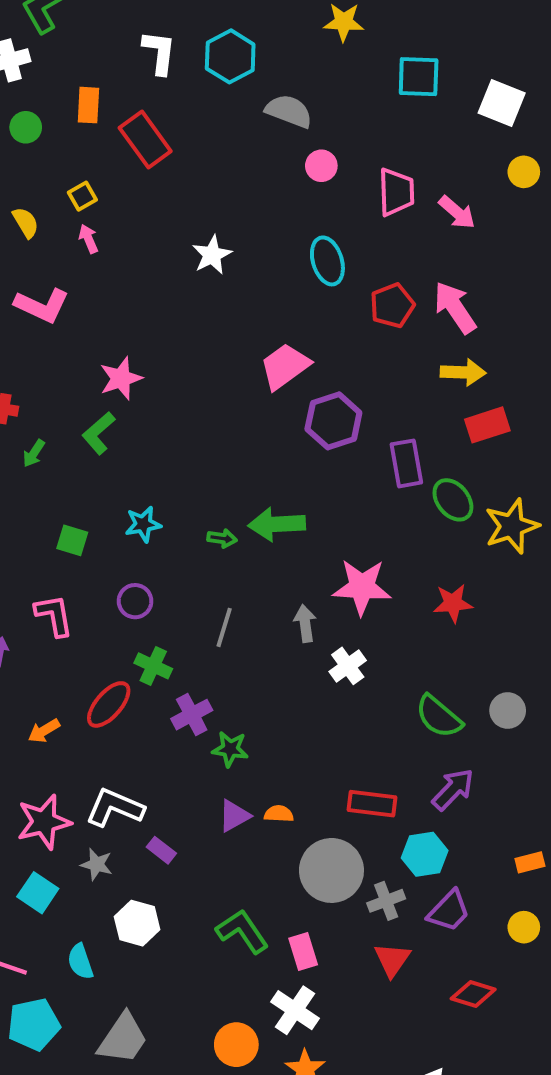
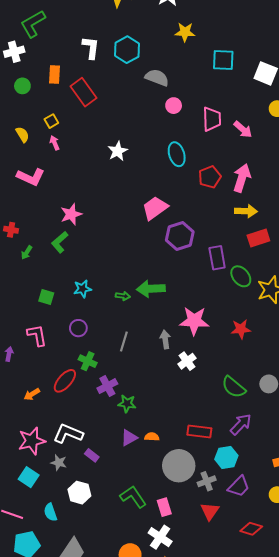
pink arrow: (455, 308) -> (242, 178), turned 52

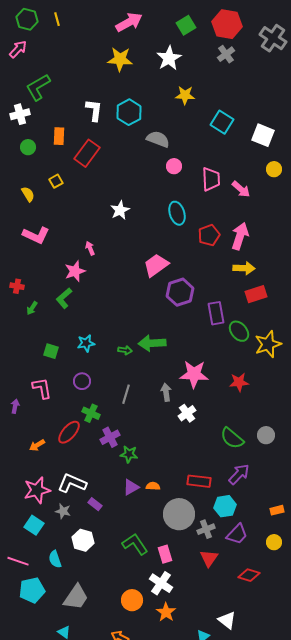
cyan square: (223, 60) -> (222, 122), turned 30
red rectangle: (84, 92) -> (87, 153), turned 72
pink arrow: (55, 143) -> (90, 248), moved

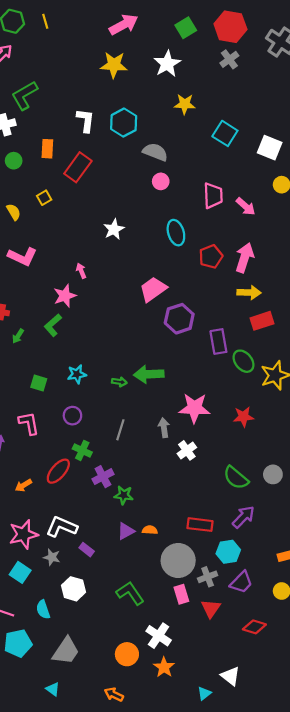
pink circle: (174, 166) -> (161, 181), moved
pink rectangle: (165, 554) -> (181, 594), moved

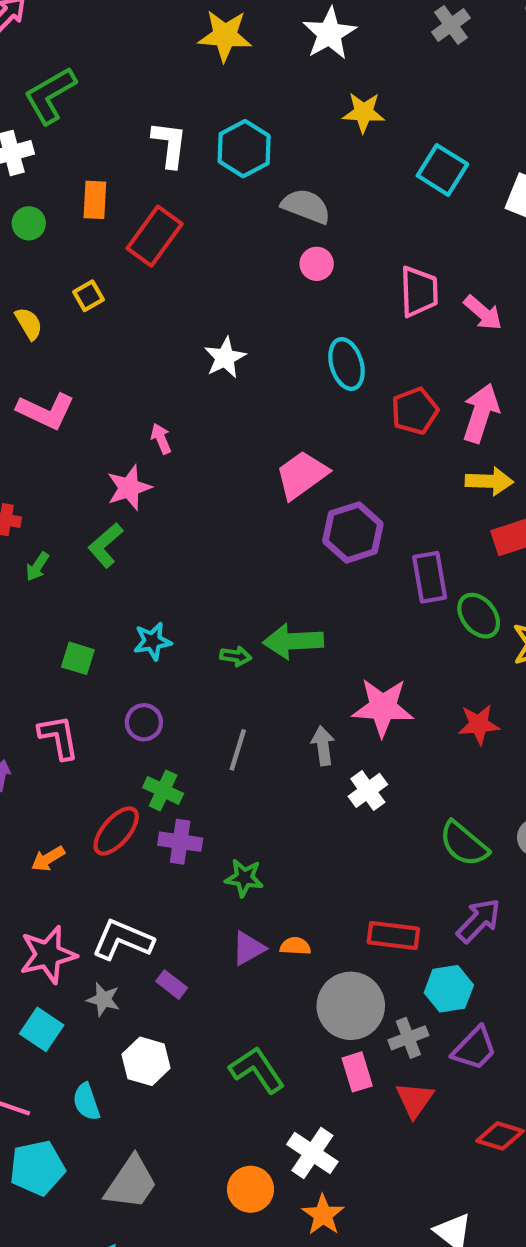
purple cross: (103, 477) -> (180, 842), moved, turned 36

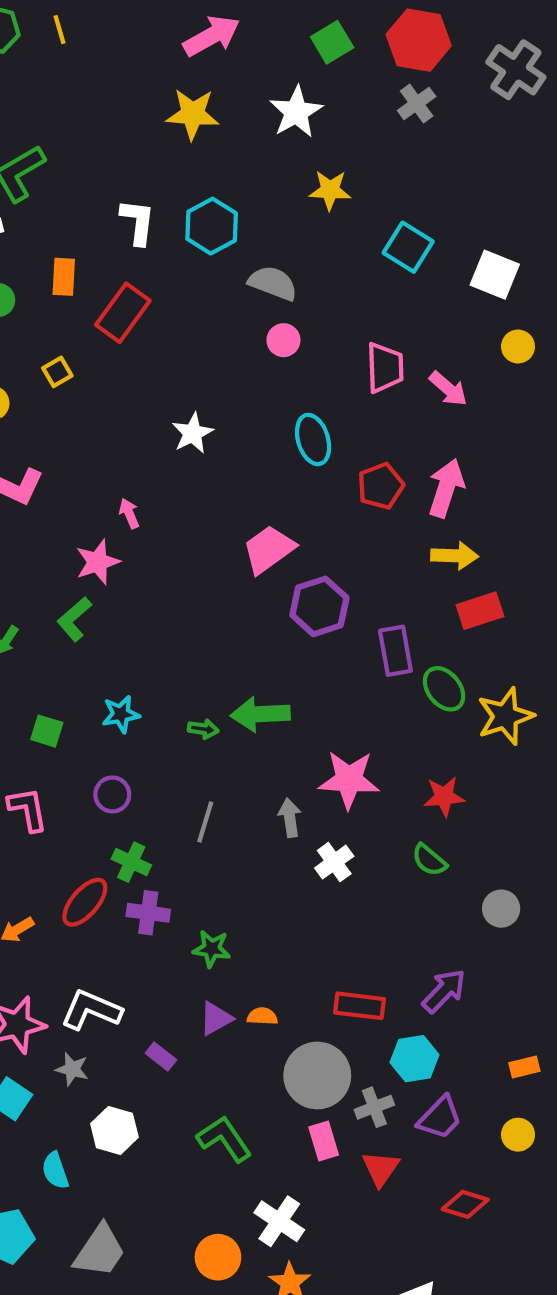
green semicircle: (464, 844) -> (429, 860), moved, size x0.7
purple rectangle: (172, 985) -> (161, 1056), moved

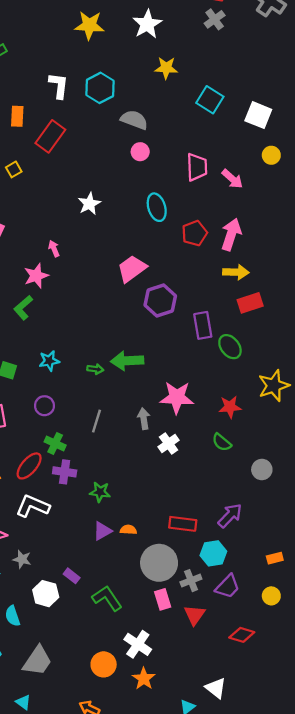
yellow star: (505, 716) -> (274, 386), moved
white L-shape: (91, 1010) -> (33, 506), moved
purple rectangle: (161, 1056) -> (72, 576), moved

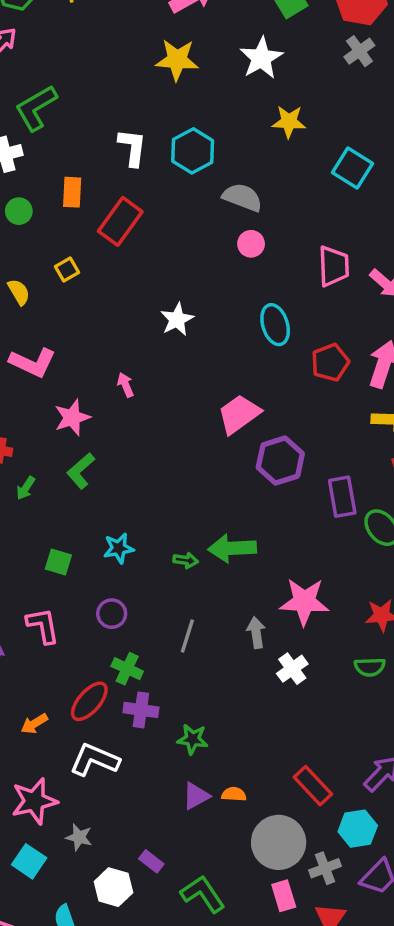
pink star: (36, 276) -> (72, 418), moved
green semicircle: (222, 442) -> (370, 667), turned -42
red rectangle: (183, 524) -> (313, 786), turned 40

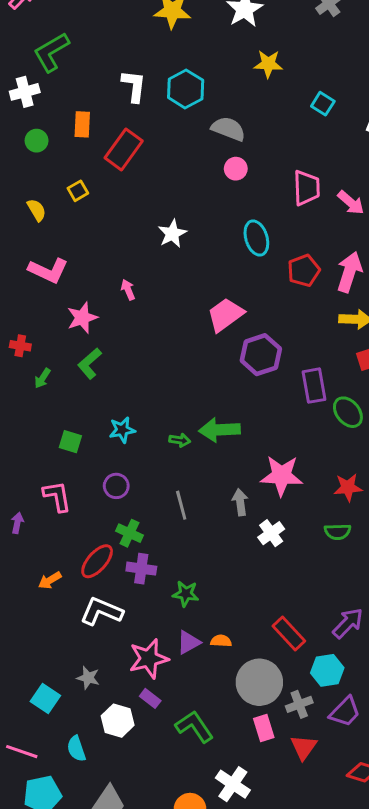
cyan square: (353, 168) -> (323, 104), size x0.7
gray line: (187, 636) -> (181, 505), turned -32
pink star: (34, 801) -> (149, 659), moved

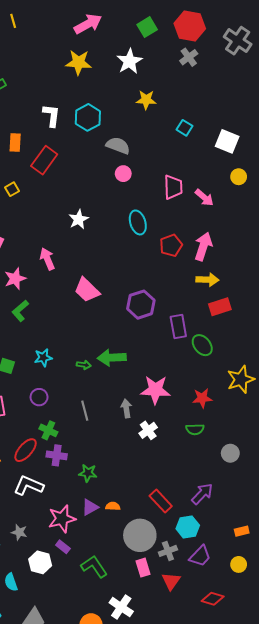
pink arrow: (128, 290) -> (47, 259), size x1.5
pink trapezoid: (225, 315) -> (87, 290), moved, turned -100

